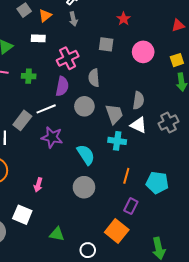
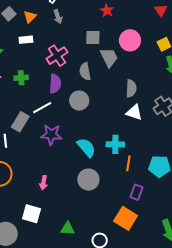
red triangle: (178, 25) -> (161, 10), turned -40
gray trapezoid: (114, 114) -> (109, 57), moved
cyan cross: (117, 141) -> (115, 144), moved

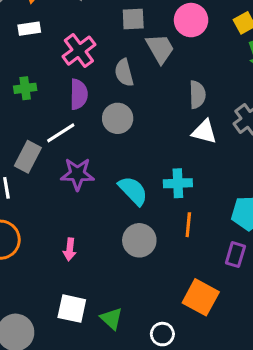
orange line: (128, 163) -> (188, 225), moved
purple rectangle: (136, 192) -> (235, 255), moved
white square: (32, 214) -> (72, 309), moved
green triangle: (68, 229) -> (111, 319), turned 42

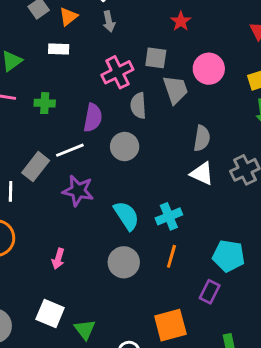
pink cross: (79, 51) -> (117, 72), moved
cyan cross: (178, 183) -> (169, 216), turned -30
orange square: (201, 297) -> (170, 325), turned 36

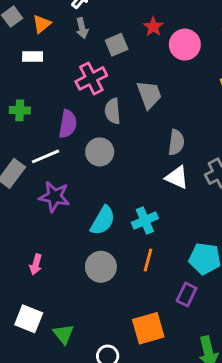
gray square: (156, 58) -> (117, 45), moved, turned -30
pink circle: (209, 69) -> (185, 45), moved
cyan semicircle: (126, 216) -> (103, 220), turned 64

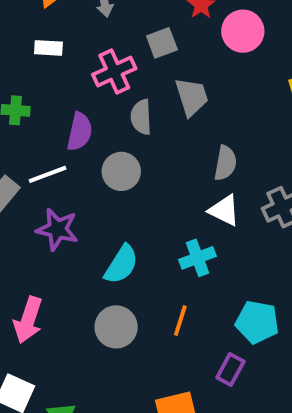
gray square: (117, 45) -> (162, 43), moved
white rectangle: (33, 56) -> (48, 48), moved
cyan cross: (145, 220) -> (197, 258), moved
pink arrow: (36, 264) -> (28, 320), size x1.6

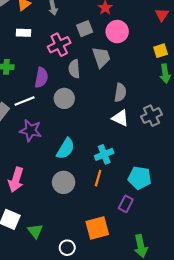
pink circle: (243, 31) -> (117, 32), moved
cyan cross: (197, 258) -> (104, 154), moved

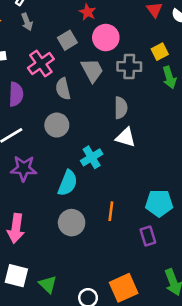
purple semicircle: (41, 78) -> (16, 94), moved
gray cross: (152, 116) -> (129, 66), moved, turned 36
cyan cross: (104, 154) -> (92, 157), moved
purple rectangle: (126, 204) -> (148, 236), turned -35
orange square: (97, 228) -> (124, 288), moved

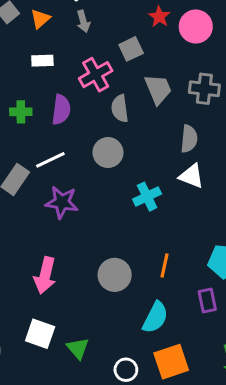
pink circle: (106, 38) -> (196, 26), moved
cyan semicircle: (68, 183) -> (155, 317), moved

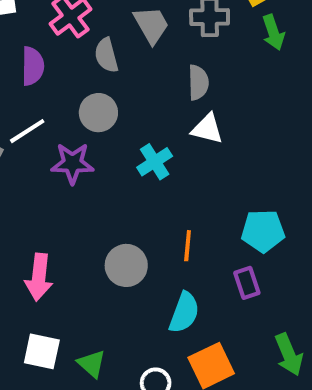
purple star: (62, 202) -> (72, 163), moved

